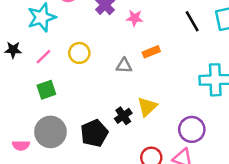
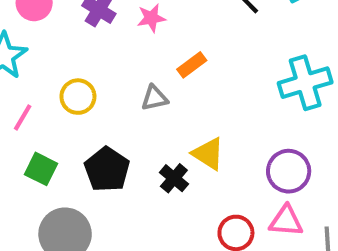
green square: (46, 90) -> (41, 169), turned -30
yellow triangle: (147, 107) -> (208, 154), turned -30
black pentagon: (94, 133) -> (107, 169), moved

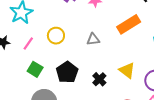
orange rectangle: (192, 65) -> (129, 24), moved, size x1.6
yellow triangle: (208, 154) -> (127, 70), moved

